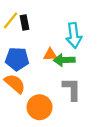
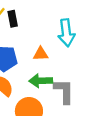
green arrow: (64, 60) -> (41, 81), moved

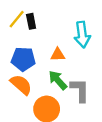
green arrow: (41, 81) -> (58, 80), turned 50

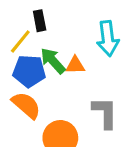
yellow line: (17, 19) -> (20, 41), moved
green arrow: (58, 80) -> (53, 61), moved

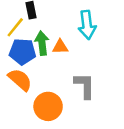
green arrow: (53, 61) -> (42, 43), turned 35

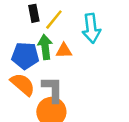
yellow line: (15, 27) -> (54, 20), moved
gray L-shape: (85, 86) -> (53, 89), moved

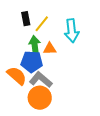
blue pentagon: (25, 56) -> (32, 62), moved
gray L-shape: (53, 89) -> (41, 80), turned -50

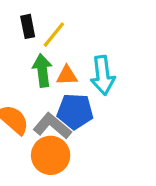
cyan arrow: (72, 31) -> (103, 75), moved
blue pentagon: (32, 62) -> (75, 111), moved

